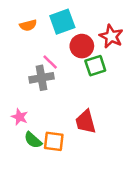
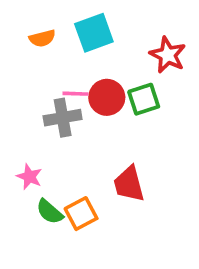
red circle: (82, 46) -> (107, 97), moved
pink line: (50, 62) -> (75, 94), turned -42
orange square: (54, 141) -> (81, 214), turned -35

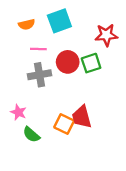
red star: (168, 55) -> (106, 35), turned -30
pink line: (75, 94) -> (38, 49), moved
orange square: (81, 214) -> (64, 124), moved, turned -36

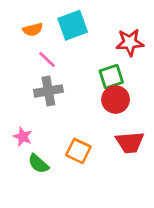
pink line: (38, 49) -> (47, 60), turned 42
red circle: (68, 62) -> (116, 100), moved
red trapezoid: (82, 117) -> (130, 142), moved, turned -80

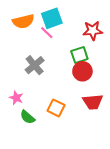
orange semicircle: (33, 30) -> (23, 21), size x1.5
pink line: (47, 60) -> (47, 33), moved
gray cross: (48, 91) -> (35, 65), turned -30

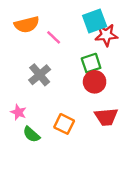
cyan square: (52, 18) -> (95, 21), moved

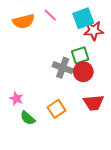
pink line: (54, 37) -> (50, 15), moved
gray cross: (40, 75) -> (63, 68), moved, turned -30
orange square: (64, 124) -> (56, 109), turned 30

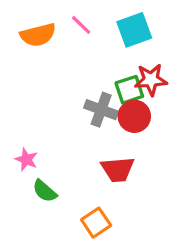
red star: (94, 31) -> (151, 80), moved
red trapezoid: (94, 103) -> (118, 169), moved
orange square: (56, 109) -> (96, 223), moved

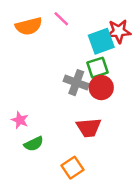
cyan square: (134, 30) -> (101, 41), moved
red star: (151, 80) -> (119, 31), moved
green semicircle: (45, 191) -> (34, 144), turned -66

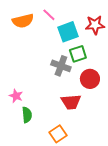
cyan square: (101, 41) -> (68, 32), moved
red circle: (101, 88) -> (90, 79), moved
green semicircle: (34, 144) -> (27, 115), turned -70

